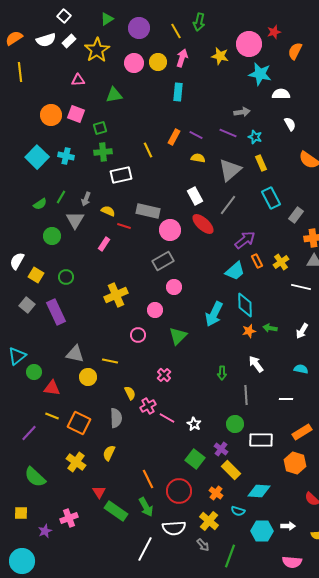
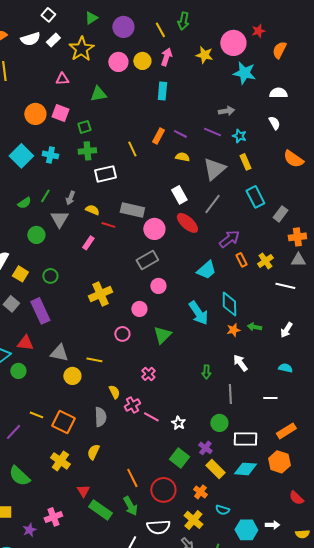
white semicircle: (281, 94) -> (278, 93), moved
cyan trapezoid: (235, 271) -> (206, 270), moved
cyan arrow: (214, 314) -> (198, 313), turned -60
red triangle: (52, 388) -> (25, 343), moved
cyan diamond: (259, 491) -> (245, 469), moved

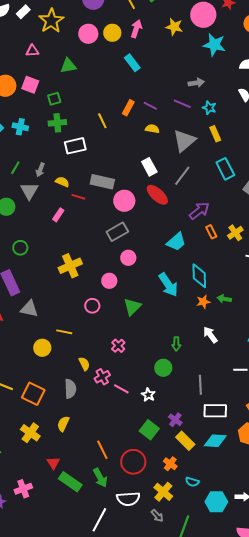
cyan rectangle: (162, 91) -> (132, 63), turned -42
gray triangle: (59, 353) -> (29, 309), moved
gray line: (230, 394) -> (200, 385), moved
green circle: (219, 423) -> (163, 368), moved

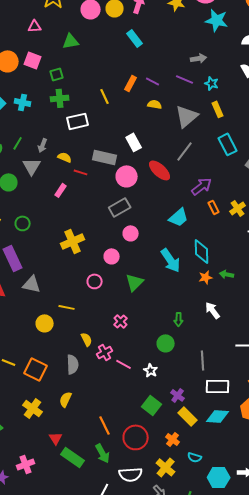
white rectangle: (149, 167) -> (134, 142), moved

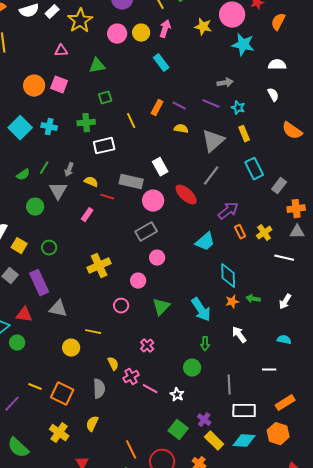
green square: (57, 74) -> (105, 98), moved
cyan arrow: (171, 260) -> (201, 310), moved

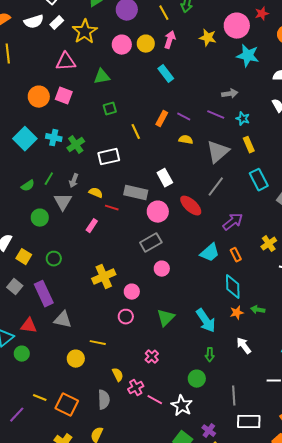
pink triangle: (61, 51) -> (66, 62), size x1.5
green cross: (86, 123) -> (76, 145), moved, turned -30
orange rectangle: (240, 232) -> (236, 255), moved
pink circle: (138, 281) -> (132, 292), moved
white star: (177, 395) -> (182, 406), size x1.5

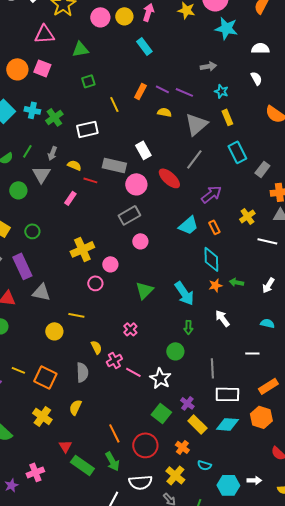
purple line: (216, 115) -> (184, 92), moved
pink circle: (126, 317) -> (95, 283), moved

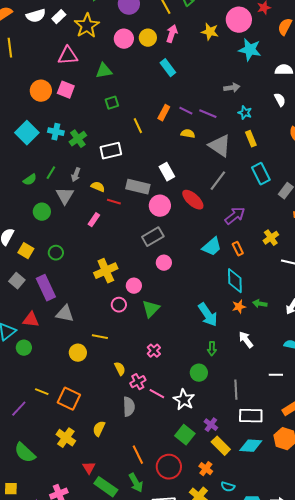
gray triangle: (196, 124) -> (220, 146), turned -45
green triangle: (144, 290) -> (151, 309), moved
gray semicircle: (82, 372) -> (129, 407), moved

